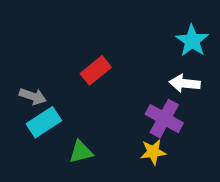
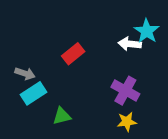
white arrow: (185, 83) -> (130, 44), moved
yellow star: (153, 152) -> (127, 122), moved

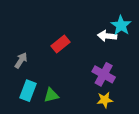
gray arrow: (25, 74) -> (21, 60), turned -77
cyan rectangle: (33, 93) -> (28, 91), moved, turned -36

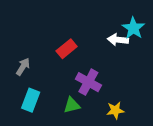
purple cross: (104, 74) -> (88, 82), moved
green triangle: (51, 95) -> (72, 105), moved

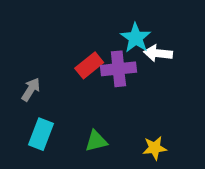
cyan star: (133, 28) -> (136, 38), moved
purple cross: (88, 82) -> (118, 69), moved, turned -35

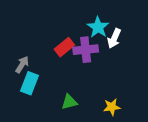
white arrow: (158, 53) -> (114, 38), turned -72
cyan rectangle: (41, 134) -> (30, 83), moved

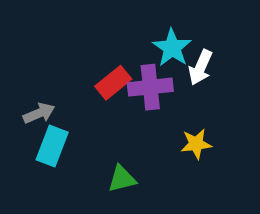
gray arrow: (22, 65) -> (39, 113), turned 35
yellow star: (112, 107) -> (196, 144), moved

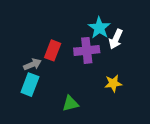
red rectangle: (113, 83) -> (53, 50), moved, turned -30
gray arrow: (39, 113) -> (32, 64), moved

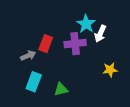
yellow star: (113, 83) -> (110, 70), moved
cyan rectangle: (30, 85) -> (34, 82), moved

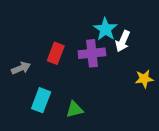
gray arrow: (28, 56) -> (21, 68), moved
yellow star: (110, 70) -> (144, 79), moved

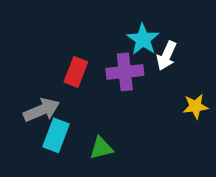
gray arrow: (21, 68) -> (42, 110), moved, size x1.4

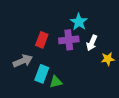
white arrow: (166, 56) -> (92, 43), moved
cyan rectangle: (56, 135) -> (42, 74), moved

